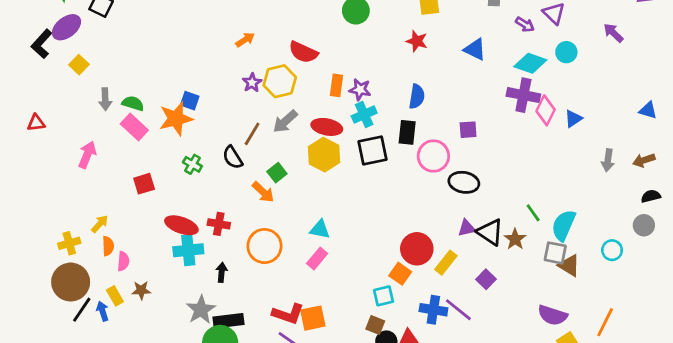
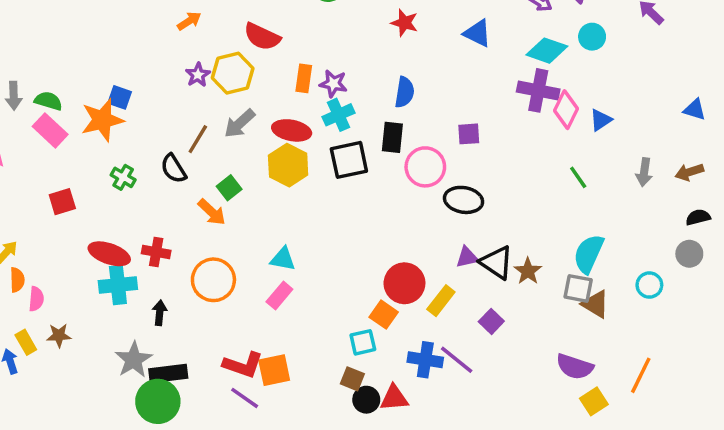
green line: (533, 213) -> (578, 177), moved

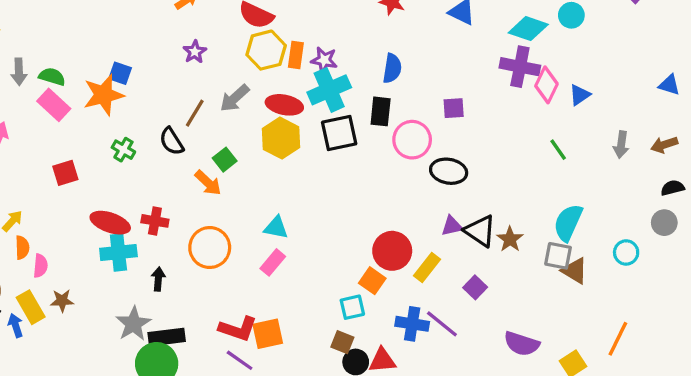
yellow hexagon: (233, 73) -> (266, 50), moved
cyan cross: (338, 115) -> (329, 90), size x1.4
yellow rectangle: (26, 342) -> (31, 307), size x1.4
purple semicircle: (575, 367) -> (522, 344), moved

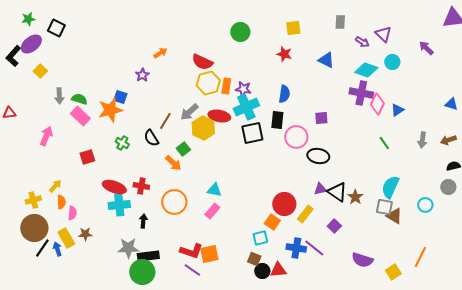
purple star: (195, 52) -> (142, 75), moved
yellow hexagon: (281, 138) -> (203, 128), moved
gray star: (133, 324) -> (128, 248), turned 30

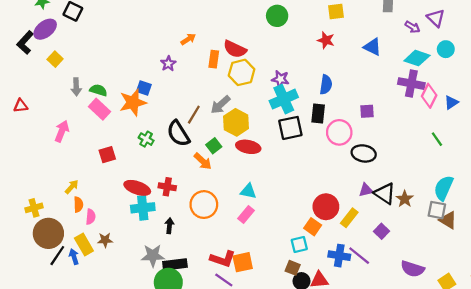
orange rectangle: (226, 86) -> (214, 59), moved
red ellipse: (219, 116) -> (248, 147), moved
black semicircle: (151, 138) -> (178, 133), size x1.4
yellow cross: (33, 200) -> (34, 208), moved

